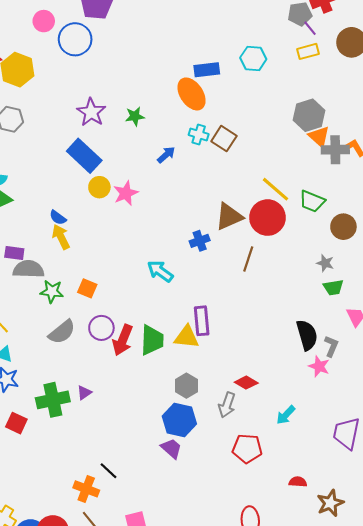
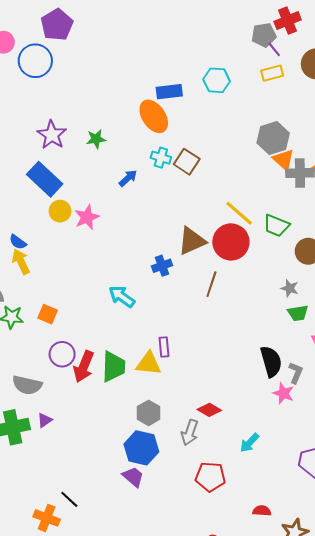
purple rectangle: (202, 321) -> (164, 347), size x0.7
gray semicircle: (62, 332) -> (27, 385), moved, turned 52

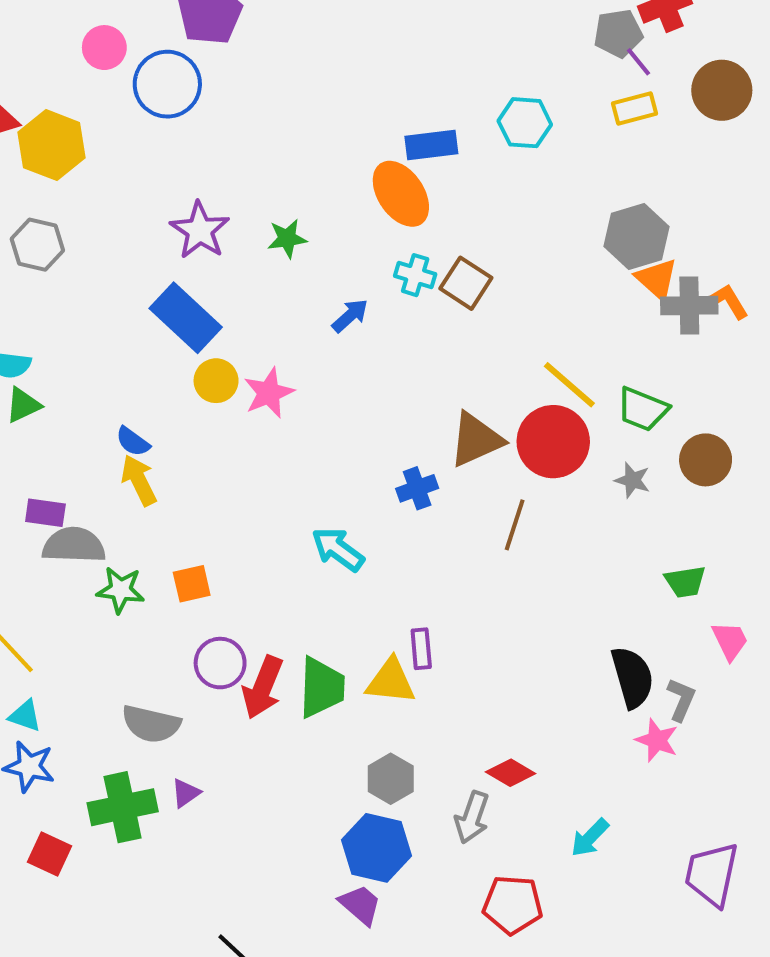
gray star: (290, 288) -> (632, 480), moved
orange square: (48, 314) -> (192, 584), turned -36

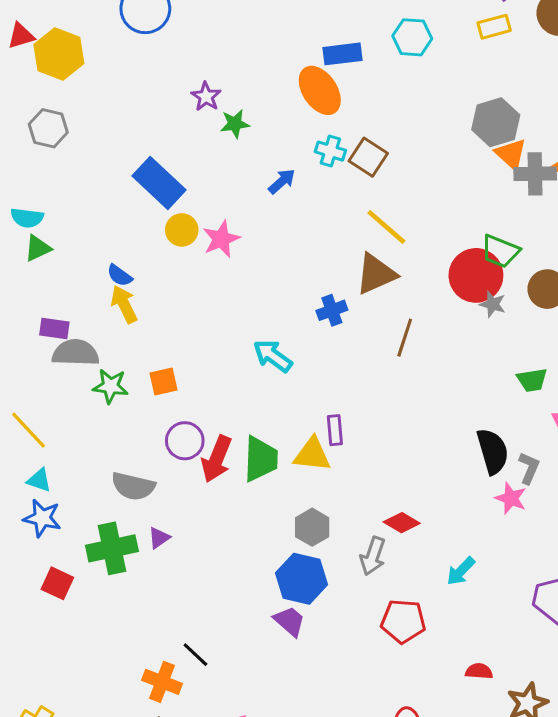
purple star: (200, 230) -> (206, 96), moved, size x0.7
yellow line: (569, 385) -> (386, 227), moved
red circle: (553, 442) -> (476, 275), moved

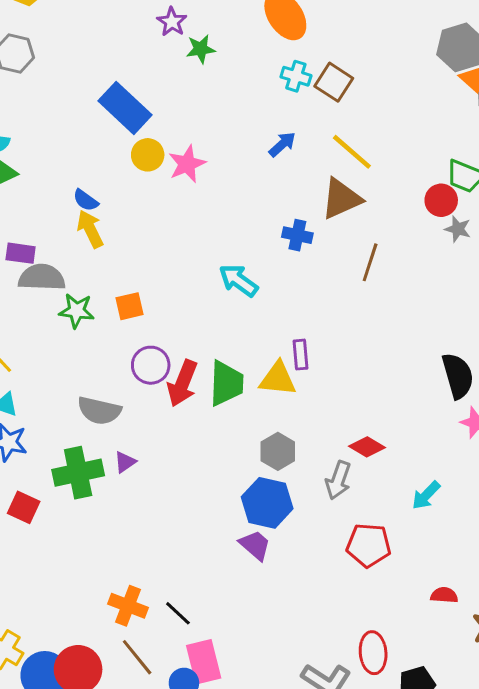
blue arrow: (282, 181) -> (282, 144), moved
red circle: (476, 275) -> (441, 200), size x0.6
blue cross: (332, 310) -> (297, 235), turned 32
black line: (195, 655) -> (178, 613), moved

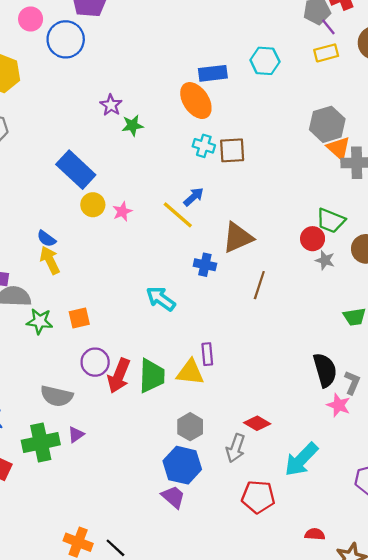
brown square: (334, 82) -> (232, 150), turned -36
yellow line: (352, 152) -> (178, 215), moved
pink star: (187, 164) -> (122, 212), size x0.7
cyan arrow: (426, 495) -> (301, 459), size x1.6

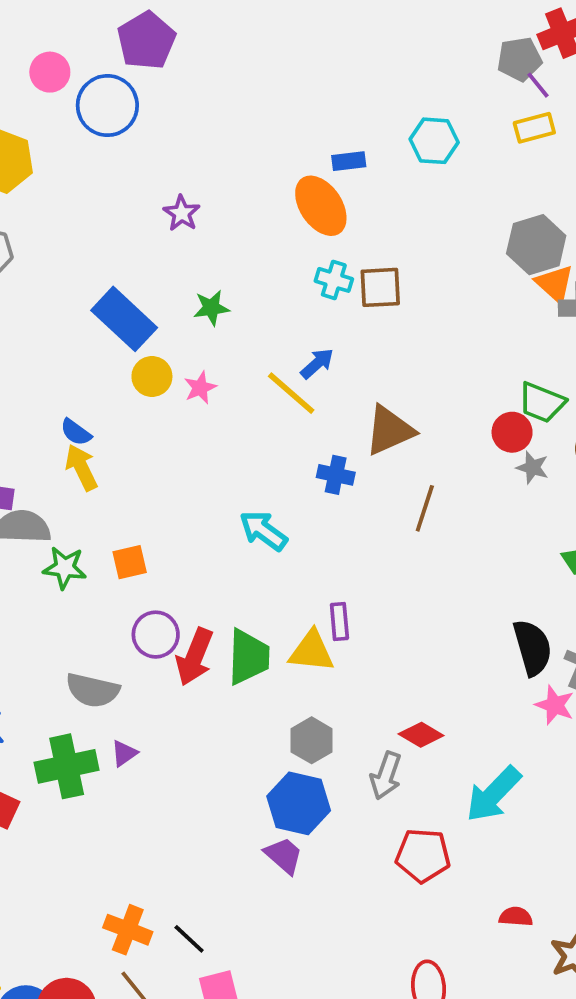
blue rectangle: (213, 73) -> (349, 161), size x0.7
green star: (132, 125) -> (211, 308), moved

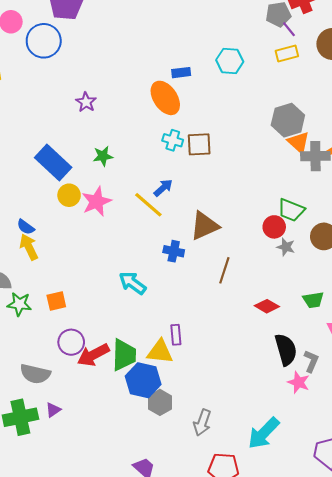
pink star: (200, 388) -> (97, 202), size x1.6
red arrow: (195, 657) -> (93, 355), turned 40
red diamond: (421, 735) -> (267, 306), moved
blue hexagon: (299, 803) -> (143, 380), moved

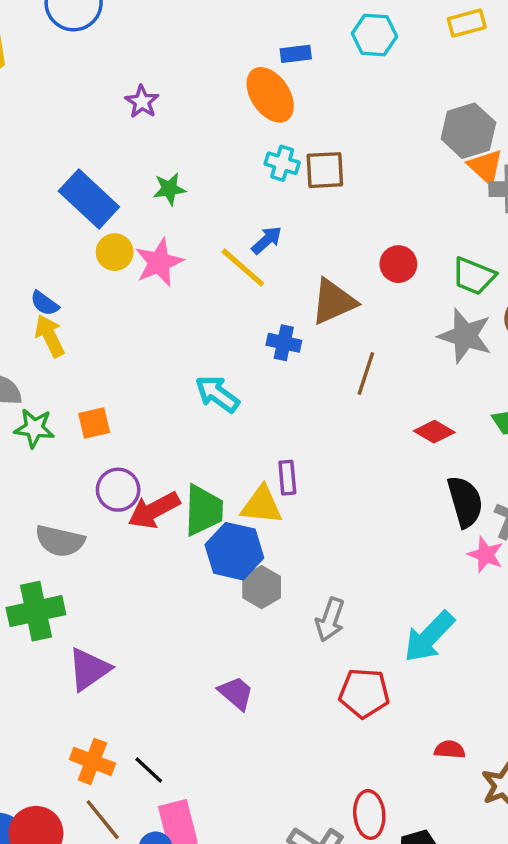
red circle: (274, 227) -> (398, 264), moved
gray star: (286, 247) -> (465, 336), size x1.8
purple triangle: (53, 410) -> (89, 669), moved, size x1.8

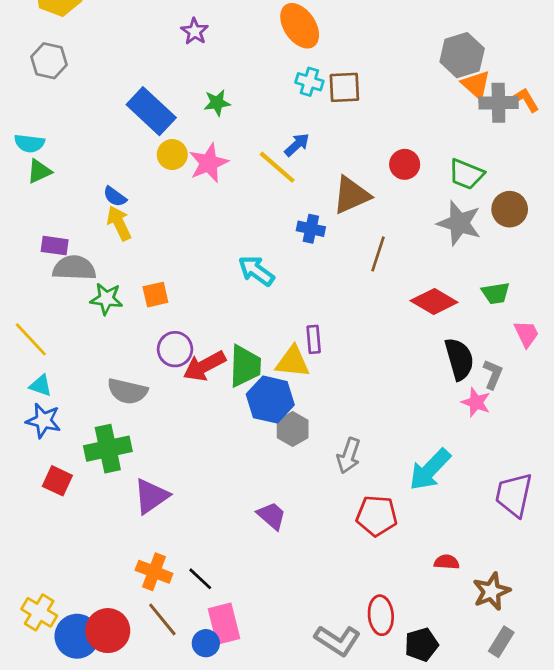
red diamond: (434, 432) -> (434, 302), size x1.4

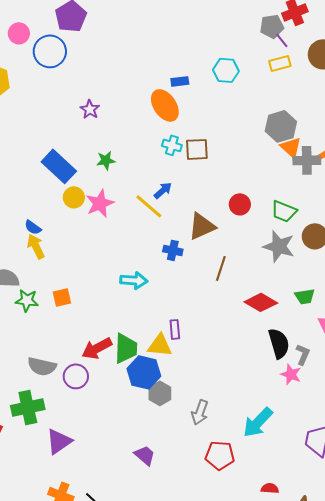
cyan arrow: (256, 271) -> (134, 280), turned 148
purple circle: (175, 349) -> (76, 376), moved

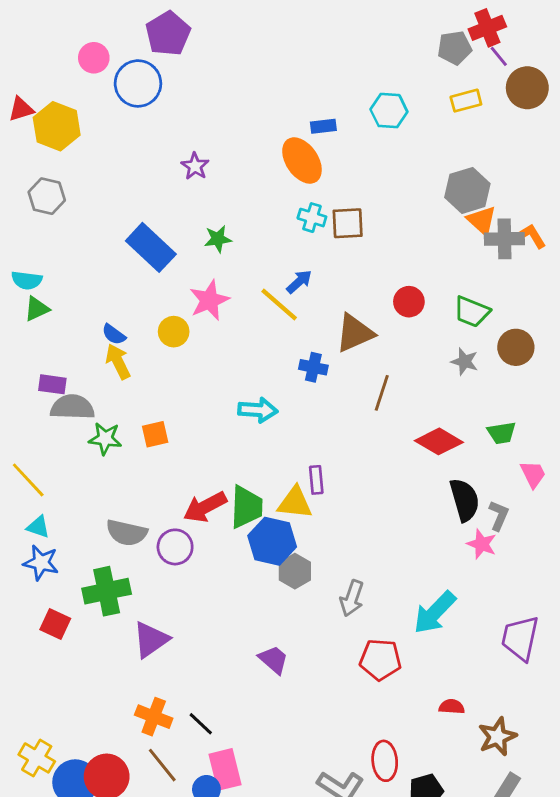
purple line: (282, 40) -> (499, 56), moved
yellow circle: (74, 197) -> (174, 332), moved
gray star: (279, 246) -> (465, 362), size x0.6

